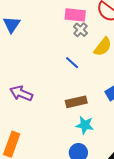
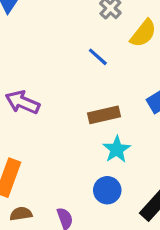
cyan star: (85, 125) -> (117, 149), turned 30

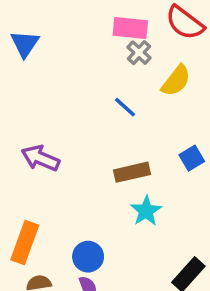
blue circle: (107, 190) -> (88, 257), moved

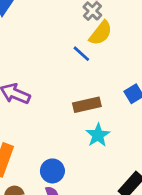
yellow semicircle: (176, 81) -> (101, 33), moved

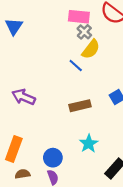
cyan star: (98, 135) -> (89, 144), moved

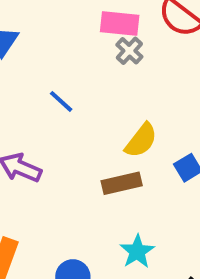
yellow semicircle: (91, 49) -> (141, 140), moved
blue line: (76, 66) -> (61, 101), moved

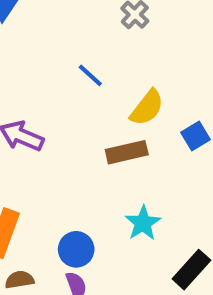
blue line: (61, 101) -> (90, 75), moved

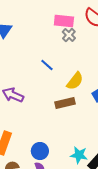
cyan star: (143, 223) -> (79, 155), moved, turned -30

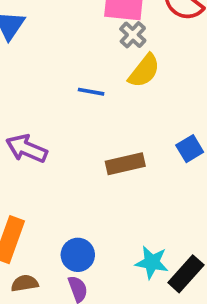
blue line: (47, 65) -> (91, 92), turned -32
yellow semicircle: (75, 81) -> (144, 71), moved

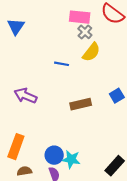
cyan star: (152, 262) -> (71, 159), moved

